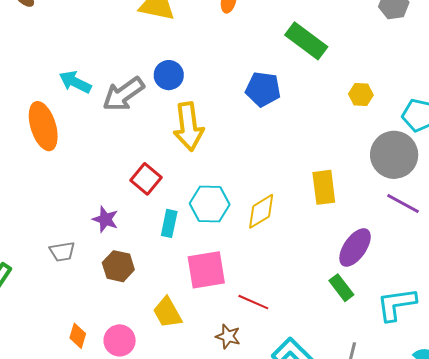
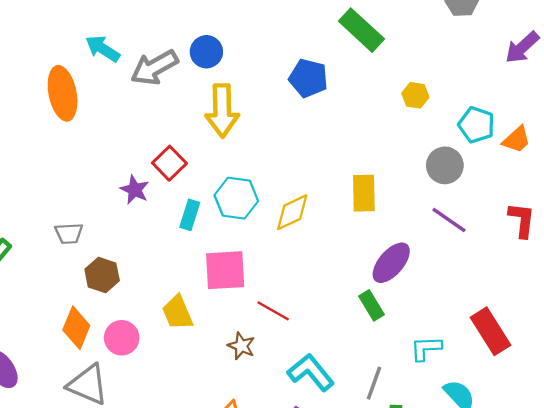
gray circle: (394, 155) -> (445, 165), size x0.7
purple star: (105, 219) -> (135, 190), moved
brown hexagon: (118, 266) -> (102, 275), moved
cyan L-shape: (396, 304) -> (426, 348), moved, size x0.7
orange diamond: (78, 336) -> (76, 328), size x1.5

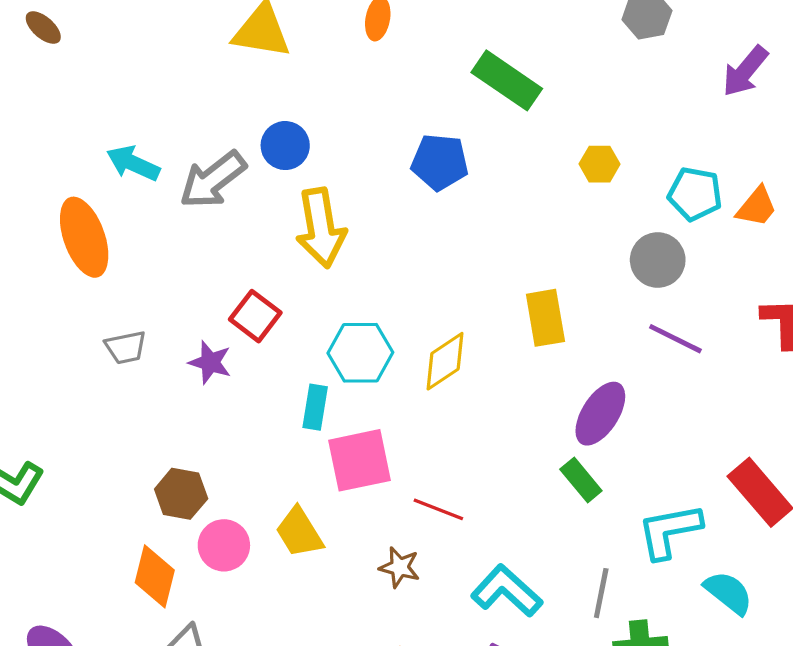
cyan rectangle: (190, 215) -> (315, 407), moved
gray trapezoid: (69, 233) -> (126, 347), moved
pink circle: (122, 338) -> (224, 545), moved
cyan L-shape: (426, 348) -> (669, 531), size x1.4

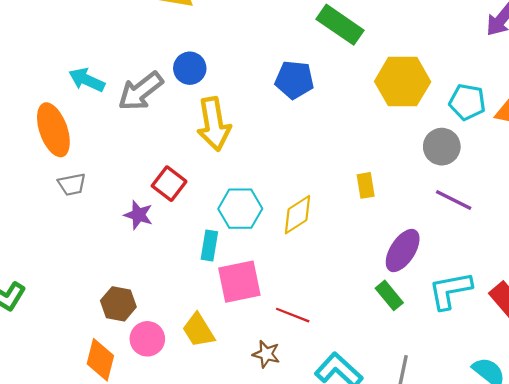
yellow hexagon: (600, 164) -> (403, 82), size x2.0
yellow rectangle: (545, 318) -> (366, 185), size x0.7
gray trapezoid: (126, 347) -> (72, 184), moved
cyan L-shape: (669, 531) -> (450, 290), moved

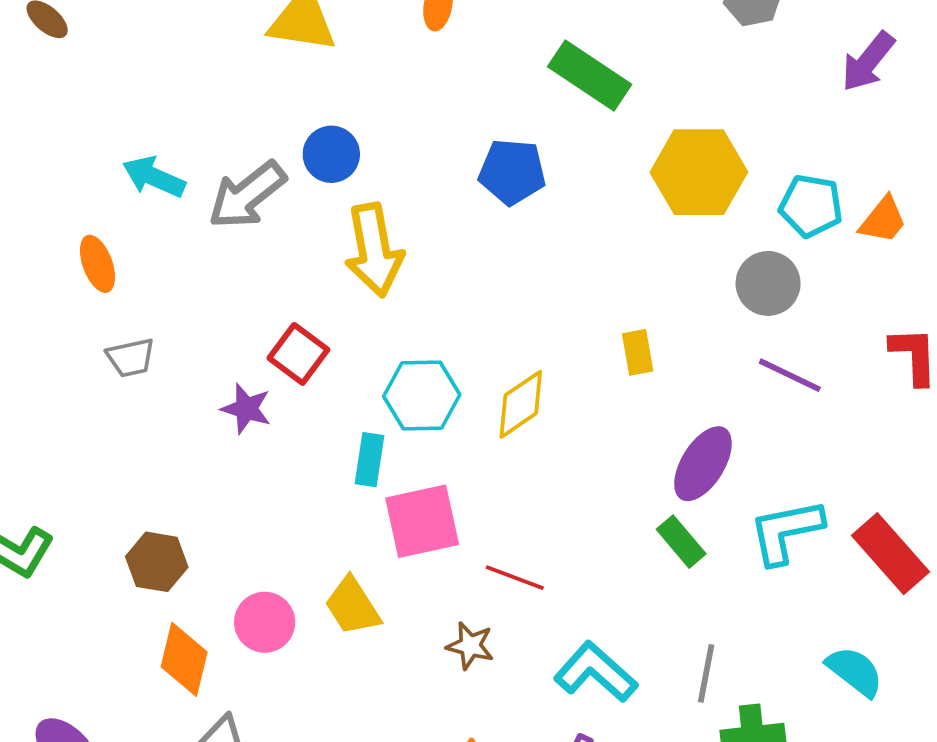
orange ellipse: (53, 130) -> (98, 264), size x0.6
brown hexagon: (118, 304) -> (157, 562), moved

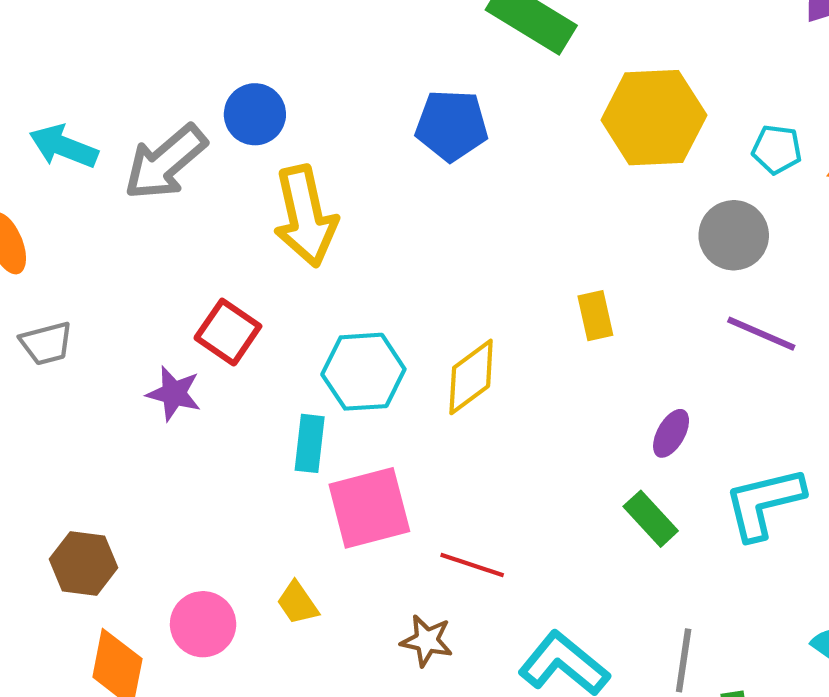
cyan pentagon: (811, 206) -> (777, 149), size x0.7
purple ellipse: (703, 464) -> (671, 433), size x0.6
yellow trapezoid: (352, 606) -> (298, 603), size x0.7

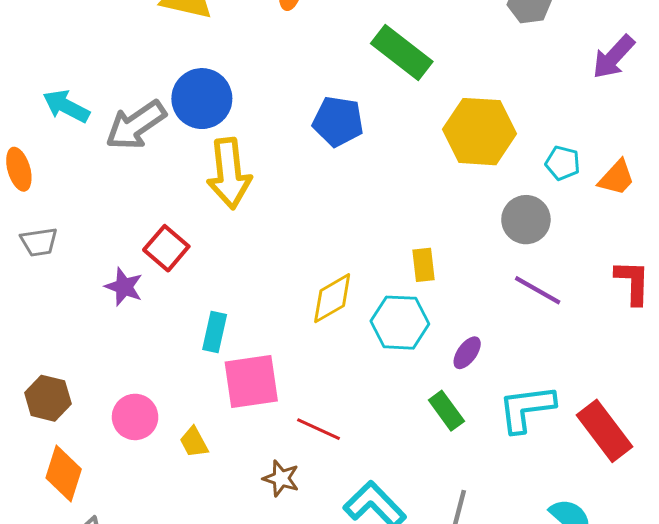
blue circle: (255, 114) -> (202, 99), size x1.4
cyan hexagon: (363, 372) -> (400, 323), moved
pink circle: (203, 624) -> (135, 417), moved

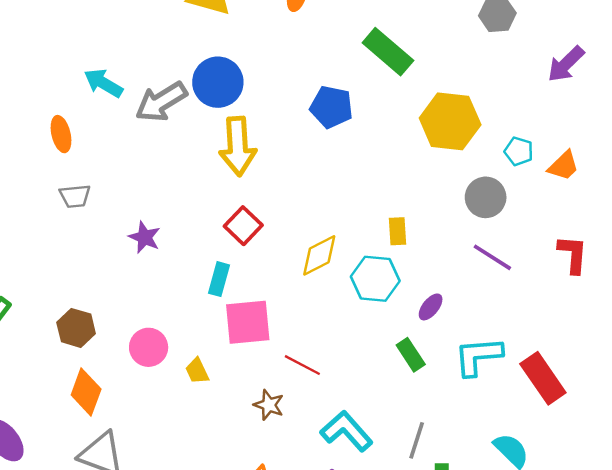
red square: (166, 248) -> (243, 226), moved

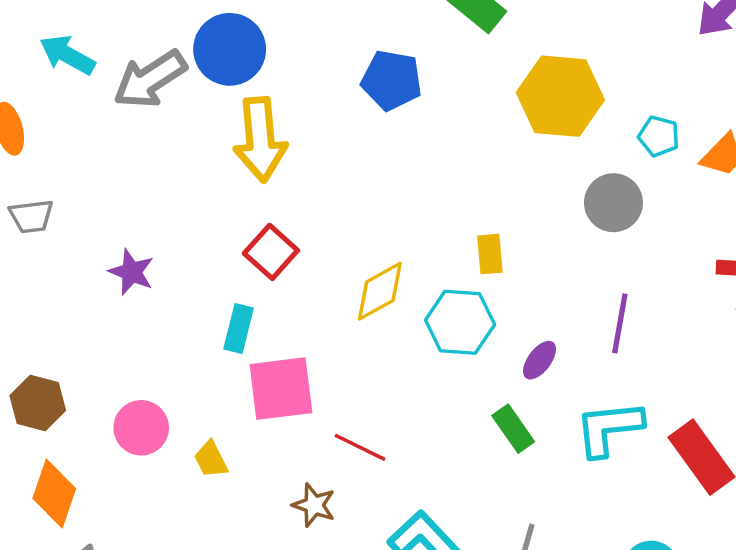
purple line: (492, 257) -> (620, 323), moved, turned 69

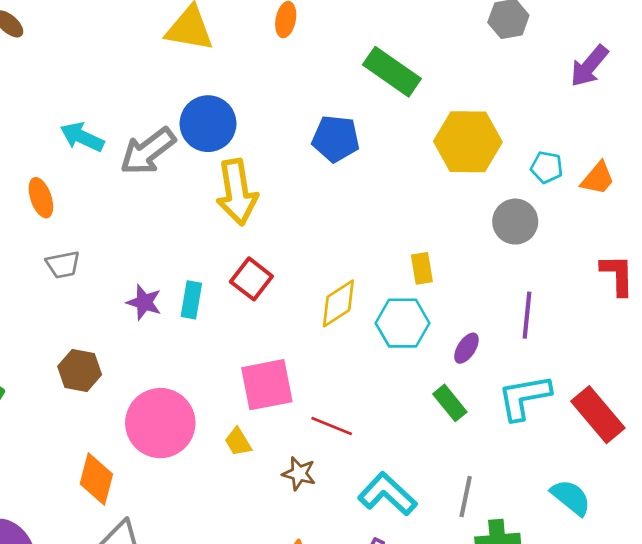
cyan rectangle: (239, 328) -> (191, 300), moved
brown hexagon: (38, 403) -> (80, 370), moved
pink circle: (141, 428) -> (160, 423), size x1.6
yellow trapezoid: (211, 459) -> (238, 442), moved

